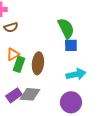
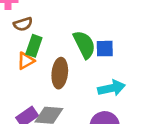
green semicircle: (66, 28) -> (84, 44), moved
green rectangle: (19, 64) -> (34, 46), moved

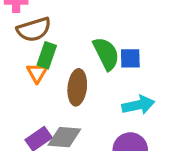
brown semicircle: (23, 24) -> (34, 29), size x1.5
orange triangle: (26, 61) -> (37, 73), turned -30

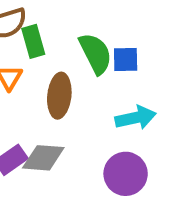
green rectangle: (47, 55) -> (33, 41), moved, turned -35

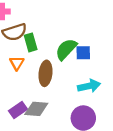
green semicircle: (95, 53) -> (66, 49), turned -110

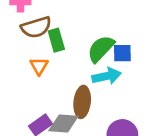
brown ellipse: (45, 73) -> (82, 102), moved
cyan arrow: (89, 86) -> (107, 76), moved

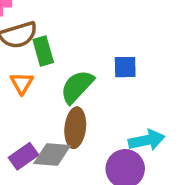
green semicircle: (101, 49) -> (77, 87), moved
cyan arrow: (107, 76) -> (147, 140), moved

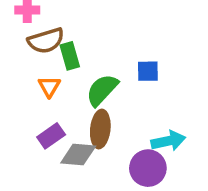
purple rectangle: (24, 156) -> (51, 136), moved

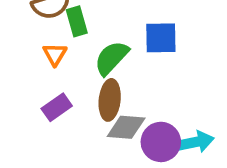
blue square: (148, 71) -> (161, 38), size x1.4
cyan arrow: (168, 141) -> (196, 142), moved
gray diamond: (78, 154) -> (126, 127), moved

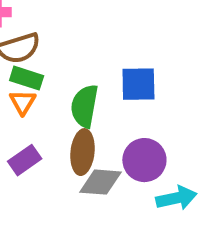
green rectangle: (77, 21) -> (27, 78), moved, turned -56
green semicircle: (111, 58) -> (85, 106), turned -33
purple circle: (161, 142) -> (144, 160), moved

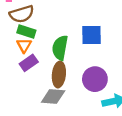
purple rectangle: (25, 160) -> (29, 63), moved
gray diamond: (100, 182) -> (53, 97), moved

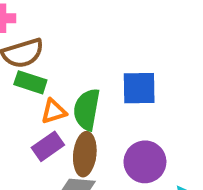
orange triangle: (24, 45) -> (54, 111), moved, turned 42
purple rectangle: (29, 63) -> (48, 146), moved

